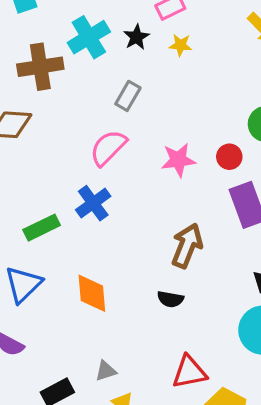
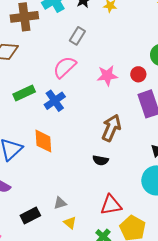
green rectangle: (42, 228) -> (24, 93), moved
orange diamond: (92, 293) -> (43, 141), moved

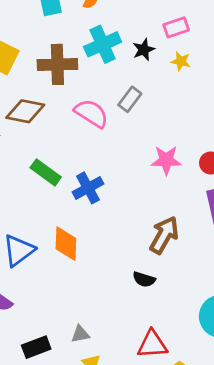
pink semicircle: (65, 67) -> (91, 113), moved, turned 70
green rectangle: (24, 93) -> (46, 172), turned 55

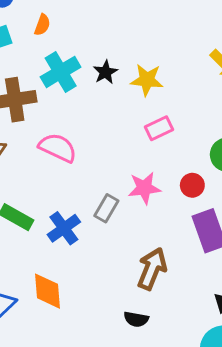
pink rectangle: (176, 27) -> (159, 128), moved
yellow star: (181, 61) -> (147, 80), size x1.5
gray rectangle: (130, 99) -> (106, 208), moved

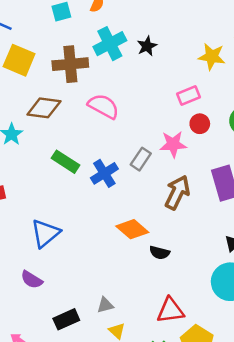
yellow star: (147, 80) -> (212, 57), moved
red circle: (192, 185) -> (200, 124), moved
brown arrow: (152, 269) -> (177, 192), moved
orange diamond: (48, 291) -> (132, 229), moved, turned -48

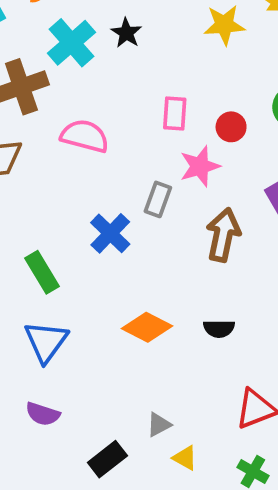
pink rectangle: (188, 95) -> (175, 114), moved, turned -50
green rectangle: (66, 162) -> (42, 272), moved, turned 40
orange diamond: (132, 229) -> (147, 327), moved

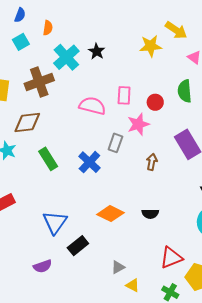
pink semicircle: (85, 136) -> (92, 106), moved
brown arrow: (223, 235) -> (152, 162), size x0.6
green rectangle: (42, 272) -> (48, 159), moved
purple semicircle: (43, 414) -> (43, 266), moved, turned -36
black rectangle: (107, 459) -> (78, 246), moved

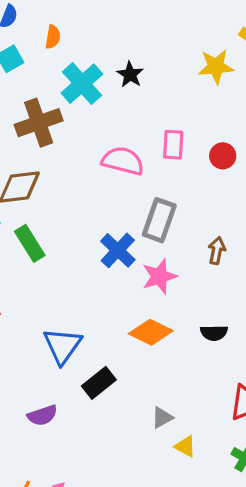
pink star: (138, 124) -> (159, 276), moved
gray rectangle: (115, 143) -> (159, 220), size x1.4
green rectangle: (48, 159) -> (30, 243), moved

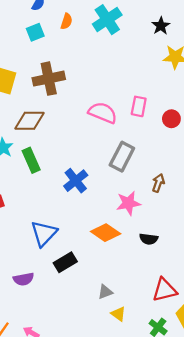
black star: (130, 75) -> (161, 26), moved
cyan cross: (82, 84) -> (107, 20), moved
blue cross: (118, 250) -> (76, 181), moved
pink star: (159, 276) -> (128, 203), moved

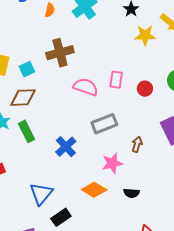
cyan square: (35, 32) -> (27, 69), moved
brown cross: (49, 79) -> (60, 53), moved
gray rectangle: (122, 157) -> (104, 124), turned 45

